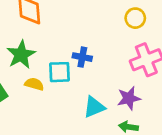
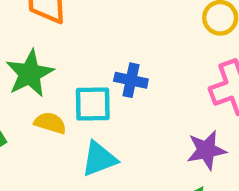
cyan triangle: (94, 107) -> (99, 159), moved

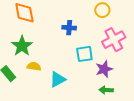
blue cross: (131, 80) -> (69, 28), moved
cyan square: (93, 104) -> (84, 54), moved

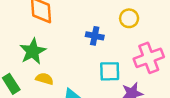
yellow circle: (102, 10) -> (129, 18), moved

